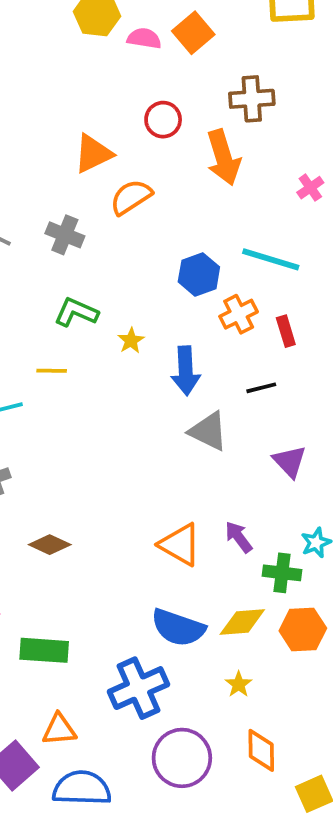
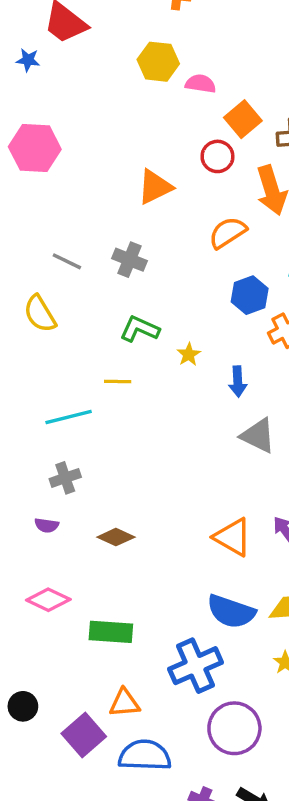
orange square: (193, 33) -> (243, 119), moved
orange semicircle: (131, 197) -> (228, 233), moved
blue arrow: (186, 371) -> (238, 381), size x0.7

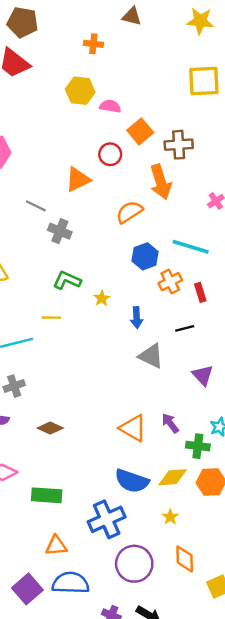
red circle: (217, 156) -> (110, 154), moved
gray line: (67, 261) -> (36, 206), moved
purple square: (84, 735) -> (27, 589), moved

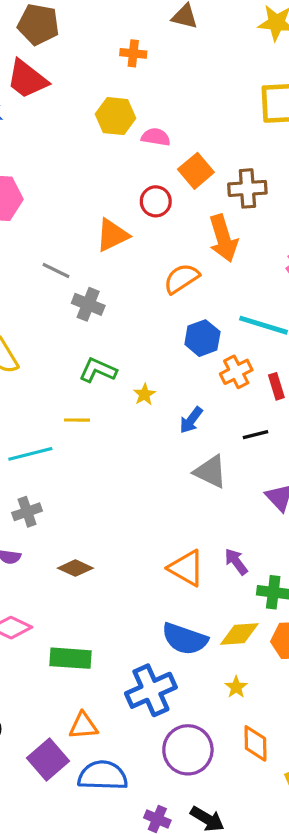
blue arrow: (137, 318) -> (191, 420), turned 40
purple square: (27, 589) -> (48, 759), moved

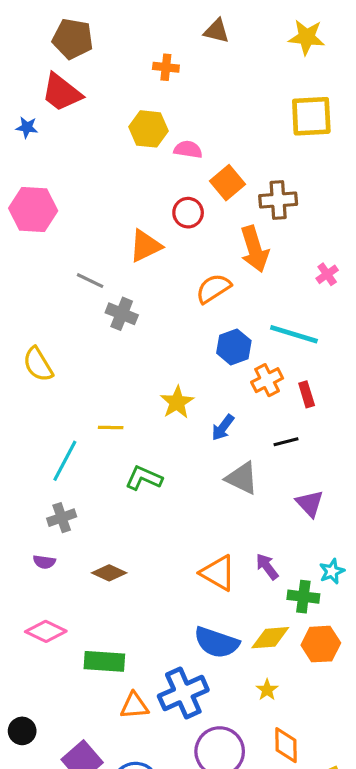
green L-shape: (98, 370) -> (144, 478), moved
yellow star: (144, 394) -> (177, 402), size x1.5
cyan line: (30, 454) -> (65, 461), turned -48
orange triangle: (83, 726) -> (134, 706), moved

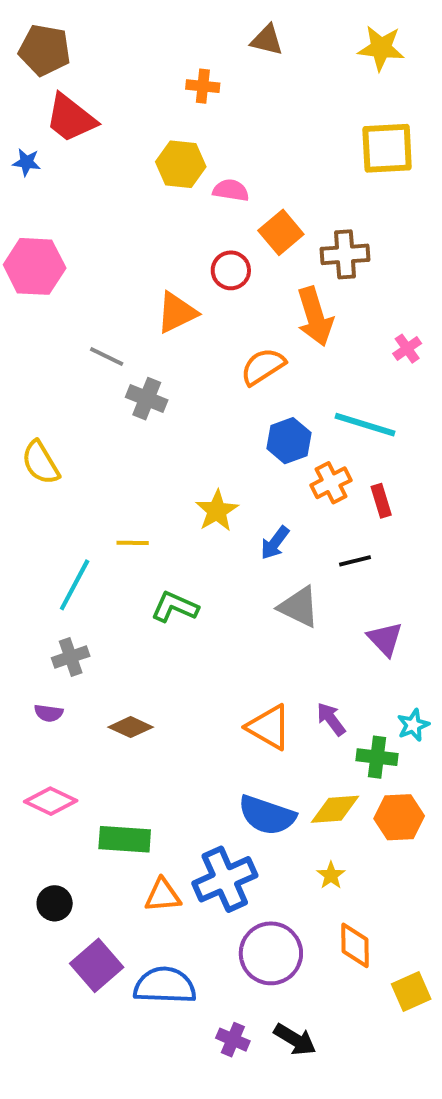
brown pentagon: (73, 39) -> (45, 50), moved
black circle: (22, 731) -> (55, 903), moved

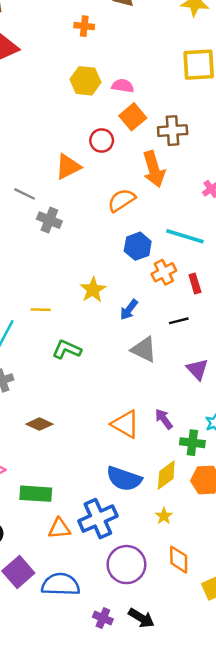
yellow hexagon: (181, 164) -> (85, 81), moved
pink semicircle: (231, 190) -> (123, 86), moved
yellow diamond: (335, 809) -> (166, 475), turned -32

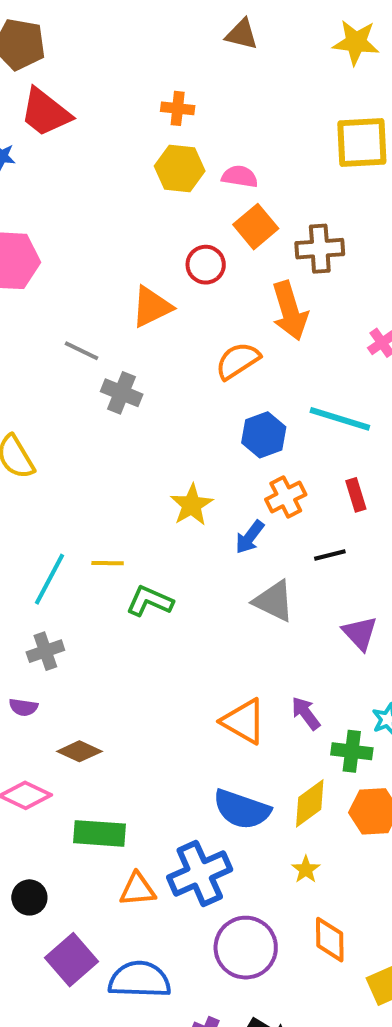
orange cross: (84, 26) -> (178, 108), moved
orange cross: (164, 272) -> (286, 497), moved
yellow line: (41, 310) -> (108, 563), moved
brown diamond: (39, 424) -> (79, 751), moved

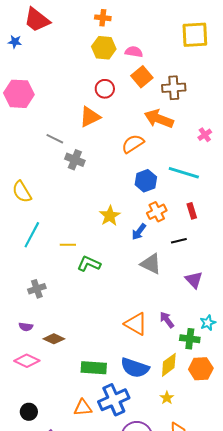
red circle: (206, 265) -> (105, 89), moved
orange arrow: (290, 311) -> (159, 119), turned 128
cyan line: (49, 579) -> (32, 235), moved
purple semicircle: (23, 707) -> (26, 327), moved
green rectangle: (100, 833) -> (94, 368), moved

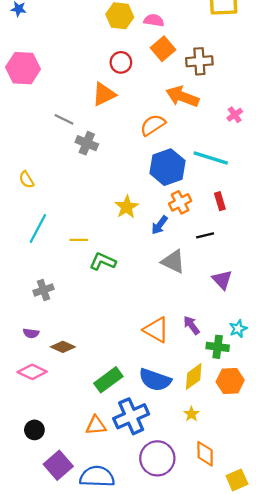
blue hexagon: (146, 181) -> (168, 167), size x1.4
yellow semicircle: (22, 192) -> (26, 180), size x0.7
green rectangle: (94, 368) -> (108, 380), turned -40

